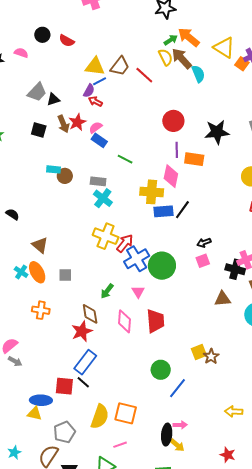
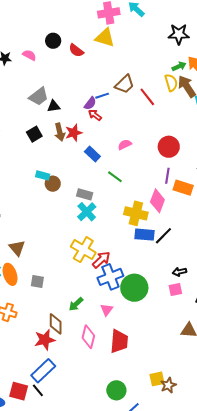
yellow triangle: (95, 66) -> (105, 38), moved
pink semicircle: (96, 127) -> (125, 145), moved
black square: (39, 130) -> (34, 134), turned 35

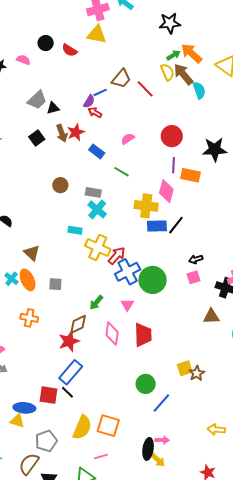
cyan rectangle: (43, 175) -> (75, 230), moved
brown diamond: (56, 324) -> (78, 324), turned 70

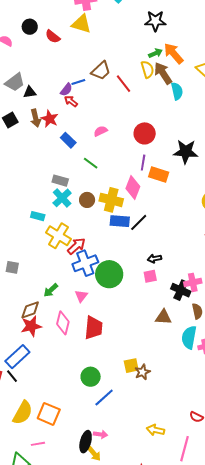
red star: (76, 132) -> (50, 119), turned -30
brown circle: (60, 185) -> (87, 200), moved
red star: (69, 341) -> (31, 326), moved

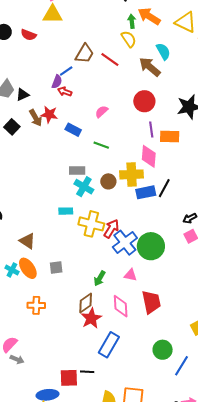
green arrow: (155, 53) -> (132, 21), turned -56
brown arrow: (163, 73) -> (150, 67), moved
pink triangle: (81, 296) -> (130, 275), turned -40
blue rectangle: (17, 357) -> (109, 345), moved
black line: (12, 376) -> (87, 372), turned -32

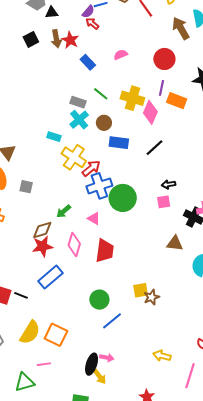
green line: (101, 145) -> (101, 94), moved
yellow cross: (132, 174) -> (132, 98), moved
blue rectangle: (146, 192) -> (119, 143), moved

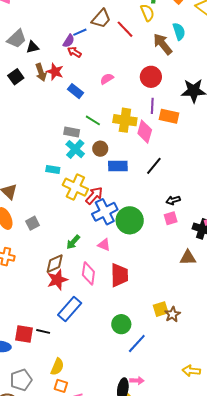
gray square: (26, 187) -> (33, 223), turned -32
yellow semicircle: (30, 332) -> (57, 367), size x0.7
orange square: (56, 335) -> (61, 386), moved, size x0.6

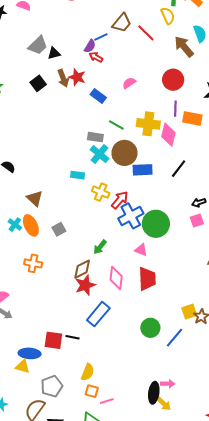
brown circle: (100, 149) -> (124, 153), size x1.6
yellow cross: (75, 187) -> (101, 192), size x0.7
pink triangle: (104, 245) -> (141, 250), moved
blue line: (137, 344) -> (174, 338), moved

